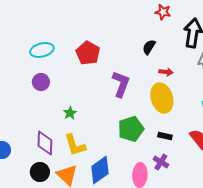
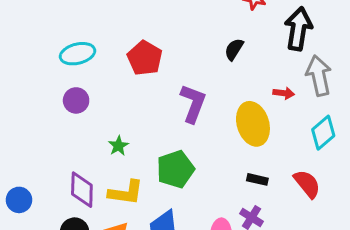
red arrow: (166, 72) -> (284, 93), moved
green pentagon: (131, 129) -> (175, 169), moved
yellow L-shape: (75, 145) -> (126, 193), turned -65

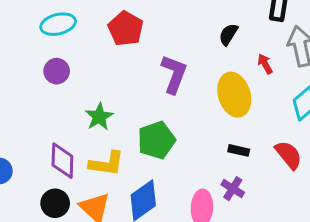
black semicircle: (234, 49) -> (228, 34), moved
red arrow: (284, 93) -> (265, 64), turned -126
green star: (118, 146) -> (99, 117), size x1.4

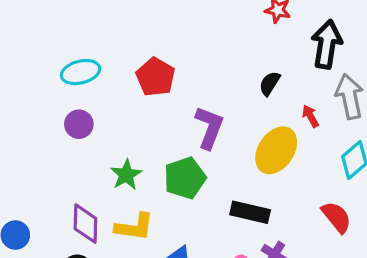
yellow ellipse: (234, 95) -> (276, 150), turned 51
green pentagon: (156, 140) -> (185, 178), moved
black rectangle: (239, 150) -> (250, 212), moved, size x1.6

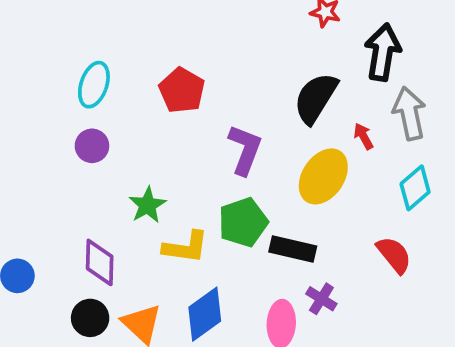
cyan ellipse: (81, 72) -> (94, 85), turned -57
black semicircle: (270, 83) -> (316, 98), size x1.8
green pentagon: (185, 178) -> (243, 222), moved
yellow L-shape: (134, 227) -> (186, 247), moved

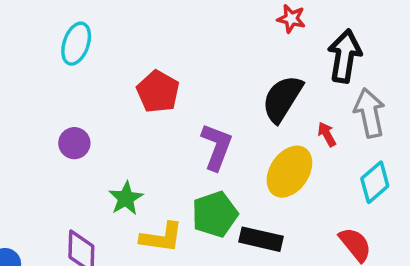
cyan ellipse: (94, 85) -> (76, 44), moved

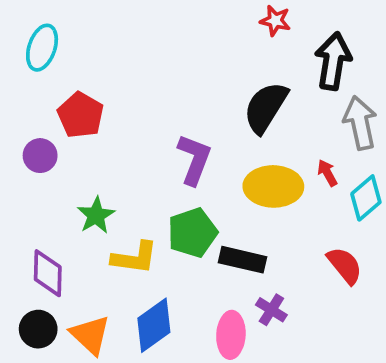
red pentagon: (158, 92) -> (81, 115), moved
red arrow: (327, 134) -> (327, 173), moved
yellow ellipse: (289, 172) -> (273, 186), turned 57

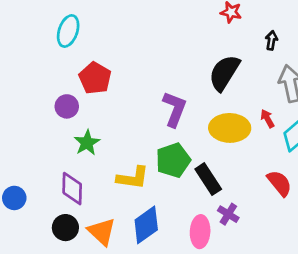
black arrow: (333, 61) -> (271, 40), size x0.5
green star: (96, 215) -> (87, 143), moved
black rectangle: (243, 260) -> (208, 179), turned 44

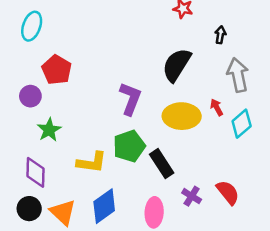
red semicircle: (279, 183) -> (228, 192), moved
purple cross: (228, 214) -> (192, 196), moved

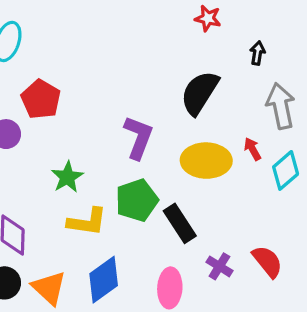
green star: (49, 130) -> (67, 177), moved

